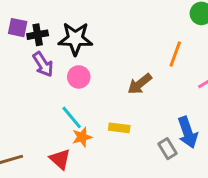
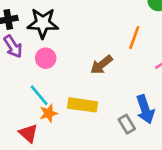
yellow rectangle: (119, 128) -> (83, 105), size x1.5

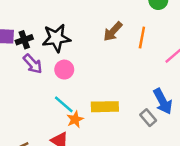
brown arrow: (101, 65) -> (113, 32), moved

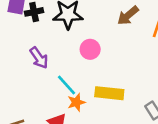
purple arrow: (33, 64) -> (39, 58), moved
pink circle: (64, 70) -> (90, 49), moved

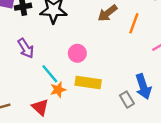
pink circle: (90, 49) -> (77, 53), moved

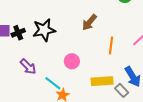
orange line: (134, 23) -> (111, 45), moved
yellow rectangle: (88, 82) -> (102, 81), moved

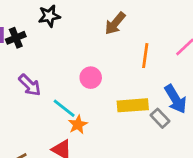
black star: (44, 30) -> (49, 16), moved, size x0.7

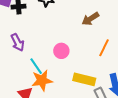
orange star: (78, 125) -> (42, 80), size x1.5

